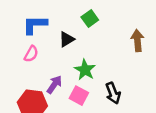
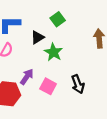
green star: (85, 70) -> (53, 52), moved

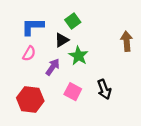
green square: (58, 19) -> (73, 21), moved
purple arrow: (27, 77) -> (53, 67), moved

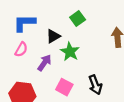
green square: (73, 21) -> (78, 18), moved

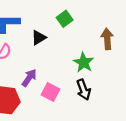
green star: (70, 52) -> (84, 62), moved
purple arrow: (44, 63) -> (29, 78), moved

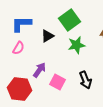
green square: (65, 19) -> (69, 20), size x1.5
green star: (84, 62) -> (76, 45), moved, turned 30

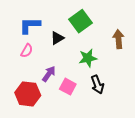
green star: (76, 45) -> (88, 58), moved

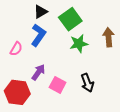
blue L-shape: (30, 25) -> (38, 35), moved, turned 125
black triangle: (57, 38) -> (41, 12), moved
green star: (88, 58) -> (79, 44), moved

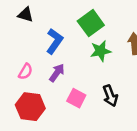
black triangle: (41, 12) -> (25, 15), moved, turned 48
pink semicircle: (16, 49) -> (25, 72), moved
purple arrow: (38, 72) -> (57, 73), moved

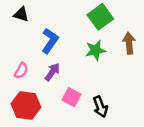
green square: (91, 23) -> (100, 17), moved
black arrow: (110, 96) -> (100, 107), moved

